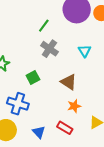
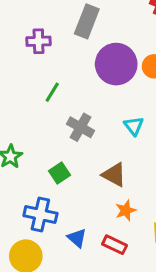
green line: (44, 26) -> (52, 92), moved
blue triangle: (39, 132) -> (77, 238), moved

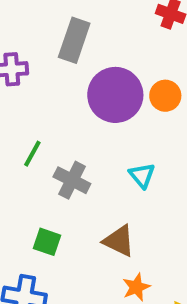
green line: (52, 92) -> (32, 154), moved
green square: (60, 173) -> (47, 242), turned -35

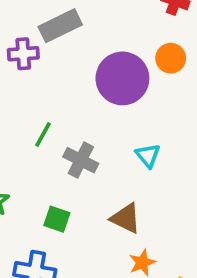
gray rectangle: (74, 40) -> (60, 26), moved, turned 45
orange circle: (165, 96) -> (171, 58), moved

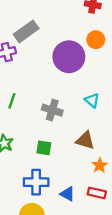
green line: (43, 135) -> (12, 101), moved

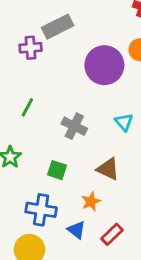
orange star: (100, 165) -> (91, 202), moved
red rectangle: (97, 193) -> (112, 234), turned -66

